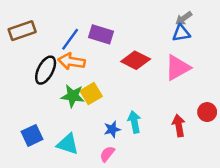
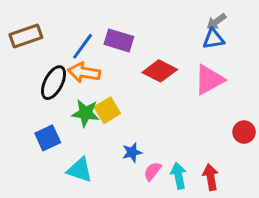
cyan arrow: (134, 122) -> (179, 176), moved
red arrow: (179, 126) -> (211, 177), moved
blue square: (32, 135) -> (48, 138), moved
pink semicircle: (107, 154) -> (152, 171), moved

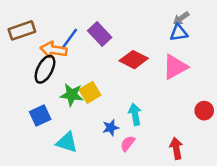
purple rectangle: (119, 40) -> (100, 34), turned 30
orange arrow: (84, 72) -> (53, 50), moved
cyan arrow: (179, 176) -> (135, 114), moved

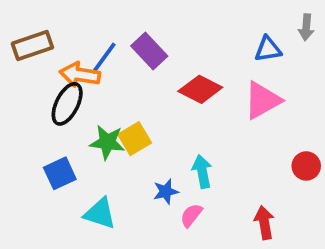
gray arrow: (181, 18) -> (306, 27), moved, turned -49

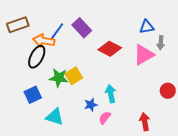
gray arrow: (306, 27) -> (161, 43), moved

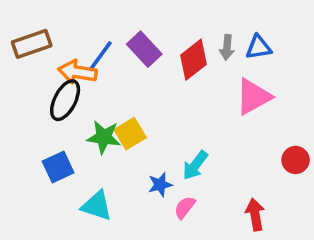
gray arrow: (161, 43) -> (227, 47), moved
red diamond: (110, 49) -> (193, 60), moved, turned -65
cyan arrow: (111, 94) -> (195, 165), turned -132

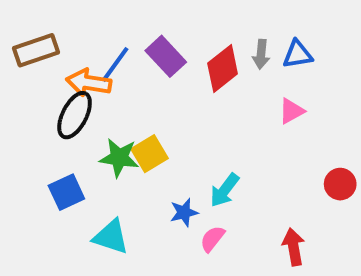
pink triangle: (253, 97) -> (291, 111), size x0.6

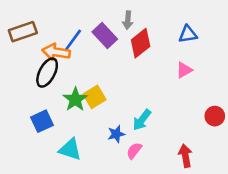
gray arrow: (261, 54) -> (128, 20), moved
green star: (119, 158) -> (75, 99), turned 30

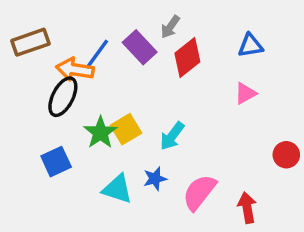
gray arrow: (128, 20) -> (170, 27), turned 30
cyan arrow: (142, 120) -> (172, 136), moved
cyan triangle: (70, 149) -> (117, 189), moved
pink semicircle: (134, 151) -> (199, 192), moved, size x1.6

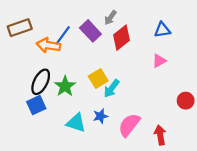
black ellipse: (63, 97) -> (41, 82), moved
yellow square: (126, 129) -> (98, 79), moved

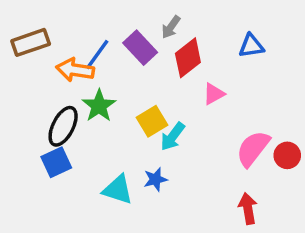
pink triangle: (159, 61) -> (214, 94), moved
green star: (65, 86) -> (99, 106), moved
pink semicircle: (129, 125) -> (253, 149), moved

